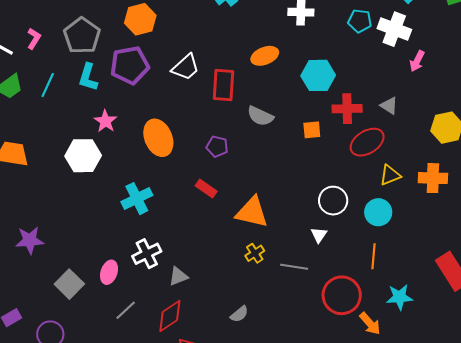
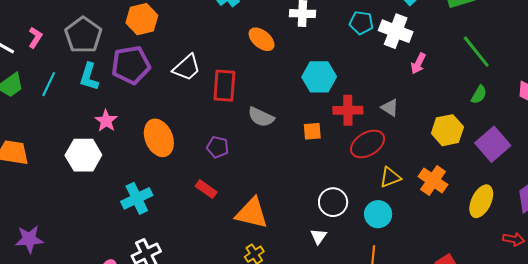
orange ellipse: (265, 56) -> (262, 39), moved, turned 60
orange cross: (433, 178) -> (433, 181), turned 32

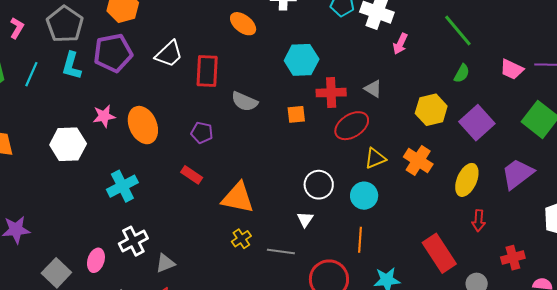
pink star: (106, 121) -> (104, 116), moved, turned 30
red arrow: (514, 239) -> (479, 221), moved, turned 85

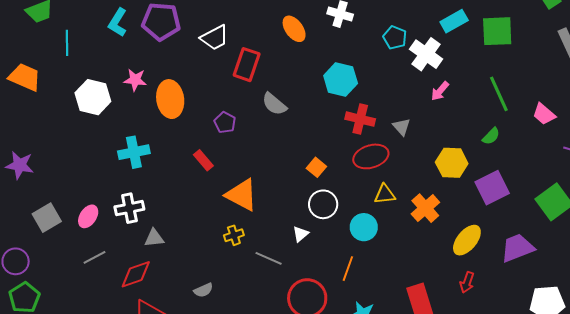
pink trapezoid: (512, 69) -> (544, 114), moved
cyan line: (31, 74) -> (67, 43), moved, turned -40
orange square: (296, 114) -> (316, 167), moved, turned 30

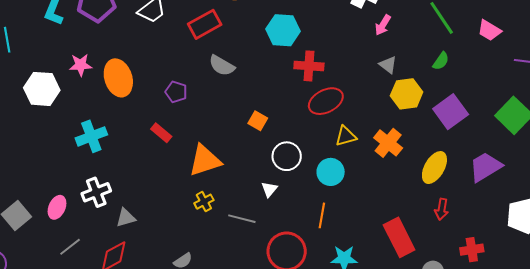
red rectangle: (247, 65) -> (205, 24), moved, turned 52
gray triangle: (402, 127) -> (388, 65), moved
orange square: (316, 167) -> (258, 121), moved
orange triangle: (242, 195) -> (205, 161), turned -36

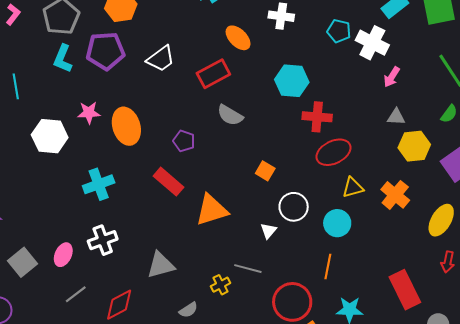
gray triangle: (388, 65) -> (396, 117), turned -36
red rectangle: (161, 133) -> (169, 182), size x1.4
white triangle: (269, 189) -> (268, 231), moved
yellow cross: (204, 202) -> (221, 285), moved
gray triangle: (126, 218) -> (161, 265), moved, size x1.4

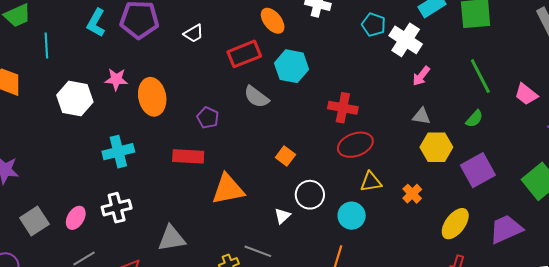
white trapezoid: (161, 59) -> (194, 33), size x0.7
cyan hexagon: (292, 81) -> (292, 66), moved
red rectangle: (169, 182) -> (188, 156), turned -44
orange cross: (395, 195) -> (412, 194), size x0.7

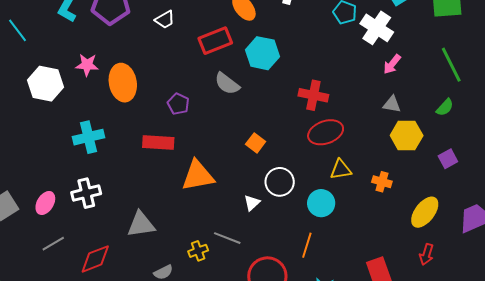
cyan line: (46, 45) -> (17, 30), turned -35
purple square: (478, 170) -> (448, 159), size x0.6
orange cross: (412, 194) -> (382, 182), turned -30

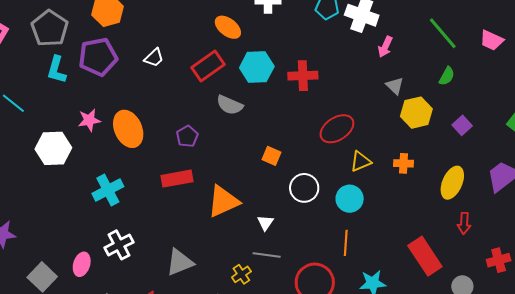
red cross: (313, 95) -> (303, 76), moved
purple pentagon: (178, 104) -> (187, 136), turned 30
gray triangle: (392, 104) -> (395, 86), turned 48
white triangle: (252, 203) -> (265, 223), moved

